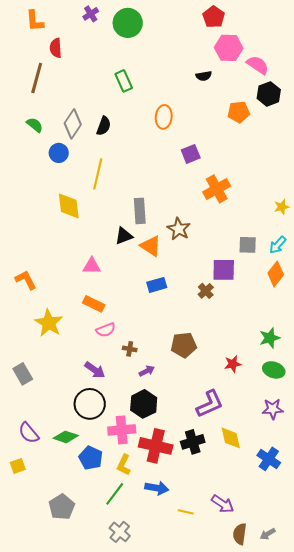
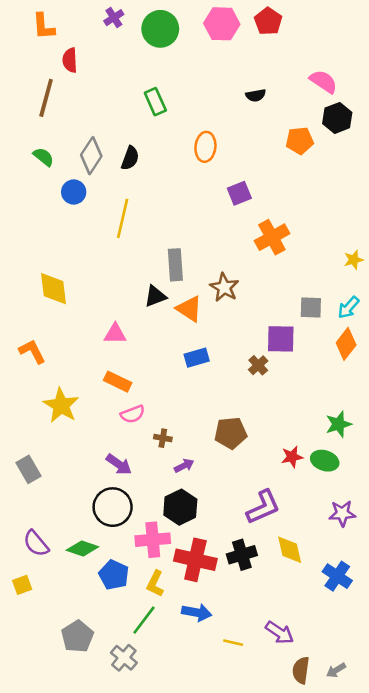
pink hexagon: (229, 48) -> (222, 24), moved
yellow diamond: (69, 206) -> (54, 289), moved
green ellipse: (274, 370) -> (325, 461), moved
gray cross: (120, 532) -> (124, 658), moved

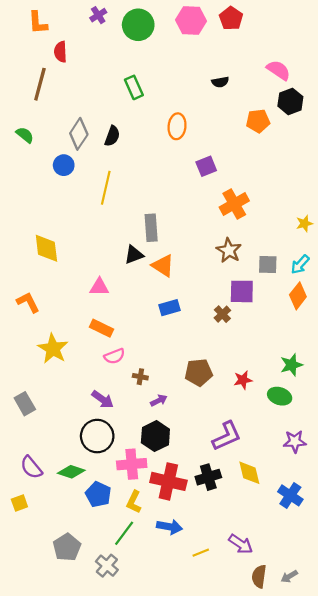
green semicircle: (44, 157) -> (25, 135), moved
brown star: (224, 287) -> (229, 250), moved
red star: (292, 457) -> (243, 380), moved
yellow line: (233, 643) -> (201, 553), turned -35

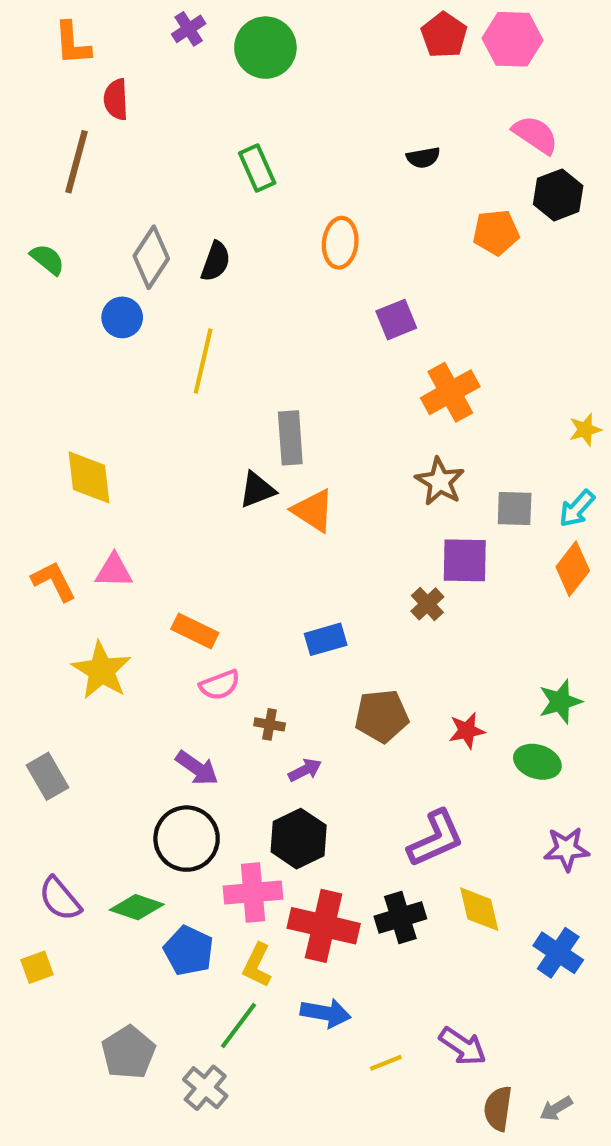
pink hexagon: (191, 21) -> (512, 39), moved
pink triangle: (99, 287) -> (114, 571), moved
blue rectangle: (169, 308) -> (326, 639), moved

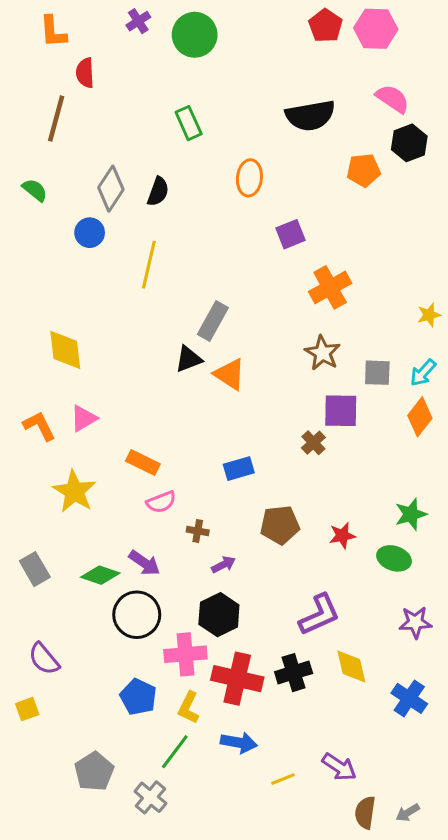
black semicircle: (423, 158) -> (310, 115), size x2.0
gray rectangle: (290, 438) -> (213, 321), turned 33
pink triangle: (114, 571) -> (84, 418), turned -32
green diamond: (137, 907) -> (100, 575), moved

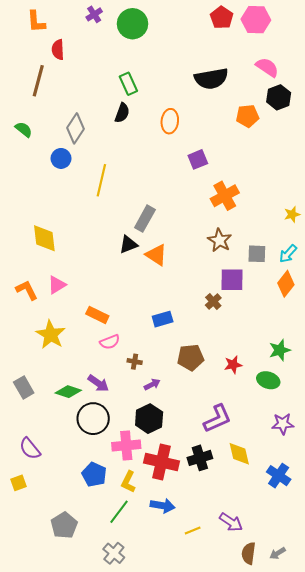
black semicircle: (158, 192) -> (122, 113), moved
gray cross: (150, 797) -> (114, 553), moved

